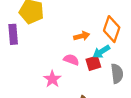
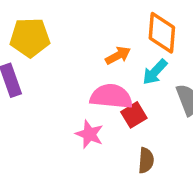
pink semicircle: (71, 60) -> (111, 96), size x1.6
red square: (93, 63) -> (134, 115), moved

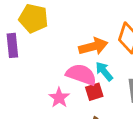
orange arrow: (118, 56) -> (93, 46), size x1.5
cyan arrow: (155, 72) -> (104, 71), moved, turned 84

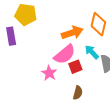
cyan arrow: (104, 71) -> (92, 52), moved
pink semicircle: (81, 75) -> (65, 54), turned 125

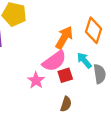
orange arrow: (72, 33) -> (64, 38), turned -45

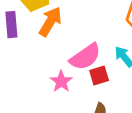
orange arrow: (64, 38) -> (50, 22), moved

